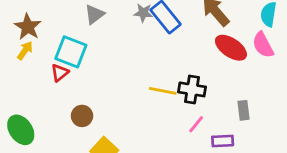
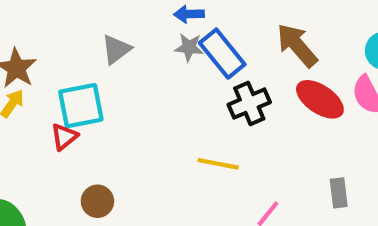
cyan square: (71, 52) -> (81, 106), turned -32
black cross: (192, 89) -> (249, 103), moved, turned -32

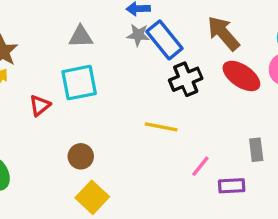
gray triangle: (116, 49) -> (81, 37), turned 35
cyan square: (81, 106) -> (79, 83), moved
brown circle: (97, 201) -> (81, 156), moved

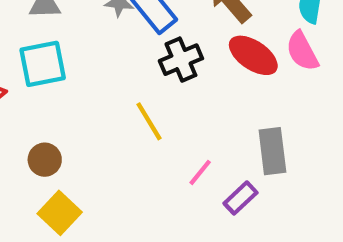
yellow line: (161, 127) -> (149, 121), turned 48
gray rectangle: (256, 150) -> (272, 151), size x1.5
purple rectangle: (232, 186) -> (241, 198), turned -40

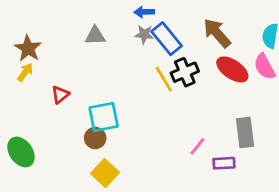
cyan square: (43, 64) -> (104, 117), moved
yellow line: (149, 121) -> (164, 79), moved
purple rectangle: (241, 198) -> (224, 163), turned 40

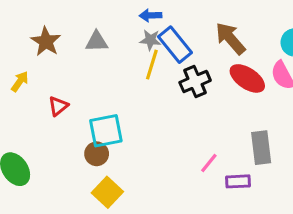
brown star: (28, 48) -> (46, 42), moved
yellow line: (164, 79) -> (152, 65), moved, turned 48

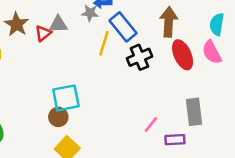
brown arrow: (230, 38) -> (169, 22), turned 44
gray star: (150, 40) -> (90, 13), moved
red ellipse: (247, 78) -> (183, 55), turned 32
red triangle: (58, 106) -> (43, 33), moved

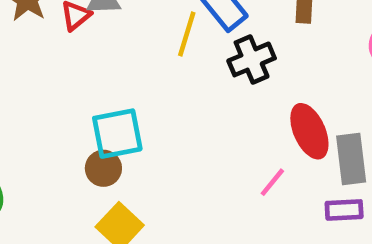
red ellipse: (183, 55) -> (309, 131), moved
purple rectangle: (175, 140) -> (344, 210), moved

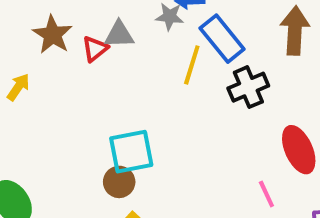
pink line: (272, 182) -> (266, 194), turned -64

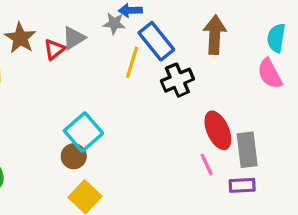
gray triangle: (119, 35) -> (74, 38), turned -30
cyan square: (131, 152) -> (83, 132), turned -30
pink line: (266, 194) -> (207, 164), moved

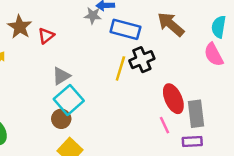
brown arrow: (215, 35) -> (171, 24), turned -52
gray triangle: (74, 38) -> (61, 76), moved
blue rectangle: (156, 41) -> (125, 29), turned -36
yellow line: (132, 62) -> (120, 68), moved

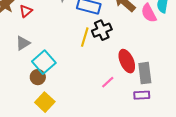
pink semicircle: (214, 55) -> (149, 13), moved
gray triangle: (61, 76) -> (23, 43), moved
pink line: (165, 125) -> (108, 82), moved, turned 72

